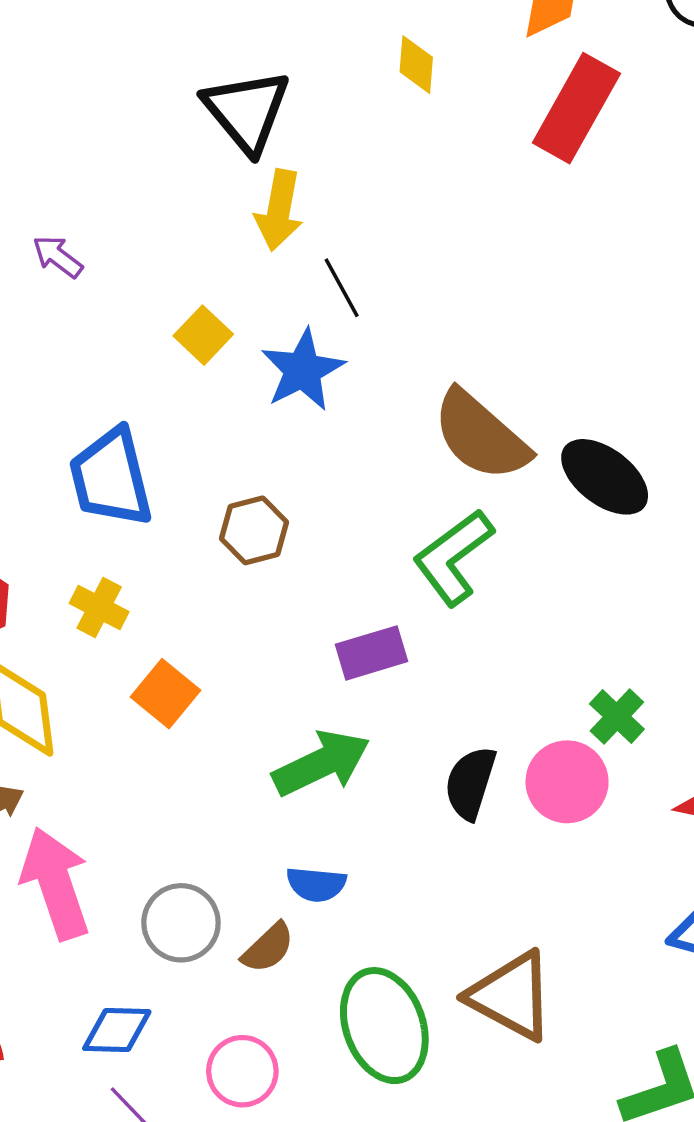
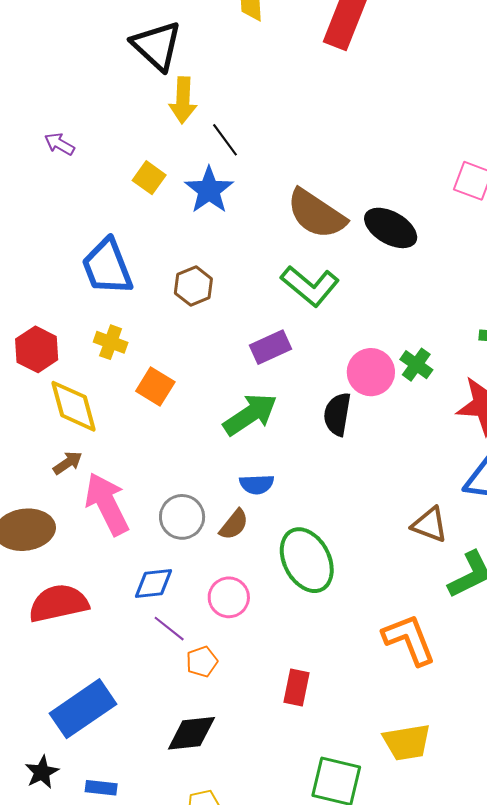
green L-shape: (453, 557) -> (310, 286), turned -96
pink circle: (567, 782) -> (371, 372), moved
brown triangle: (511, 996) -> (430, 525), moved, size x0.7

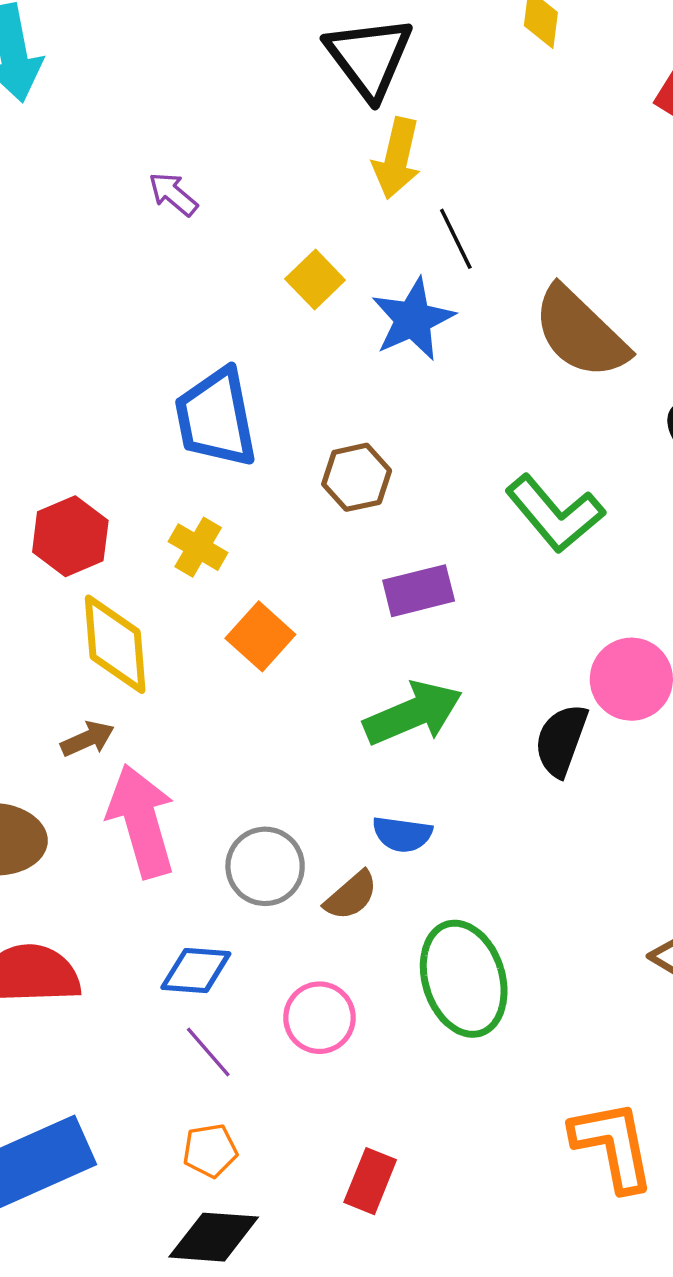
brown semicircle: (316, 214) -> (580, 333), moved
purple rectangle: (270, 347) -> (419, 591), moved
orange pentagon: (202, 662) -> (210, 1151), moved
red rectangle: (296, 688) -> (370, 1181), moved

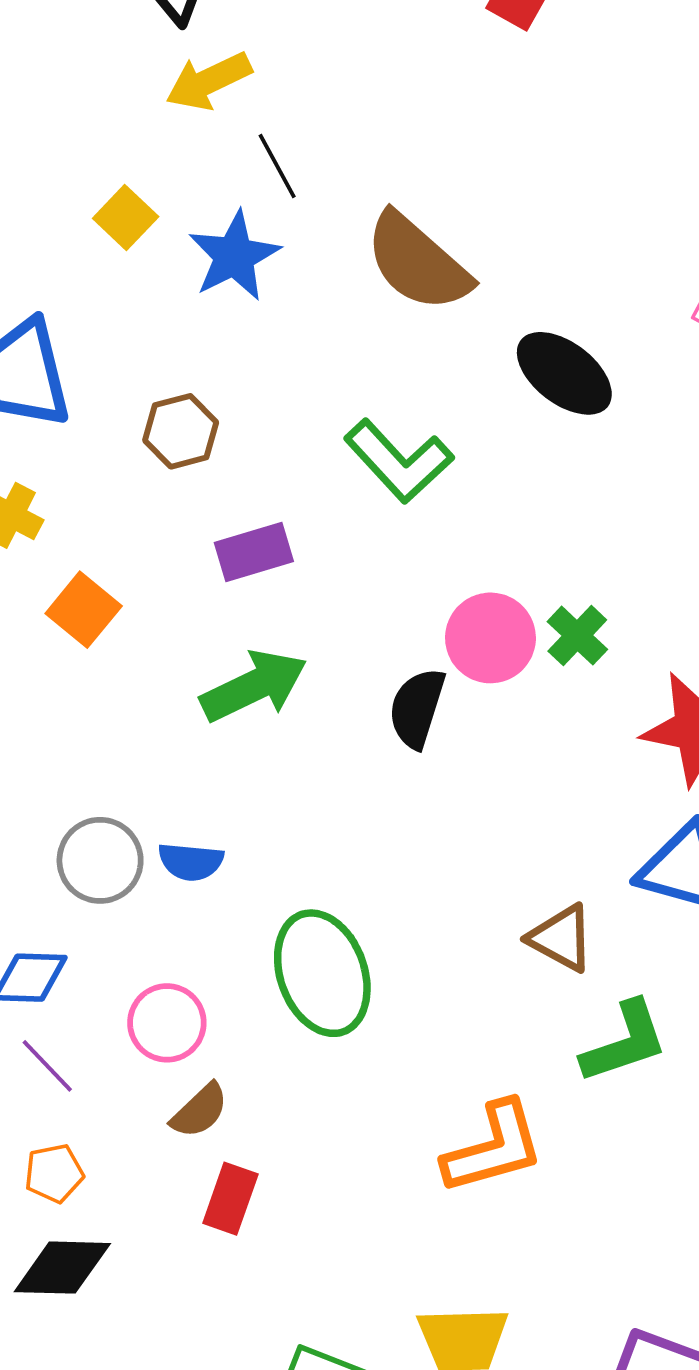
yellow arrow: (397, 158) -> (209, 81), turned 54
blue semicircle: (402, 834) -> (191, 862), moved
brown semicircle: (351, 896) -> (200, 1111), moved
orange L-shape: (613, 1146) -> (493, 1148), turned 88

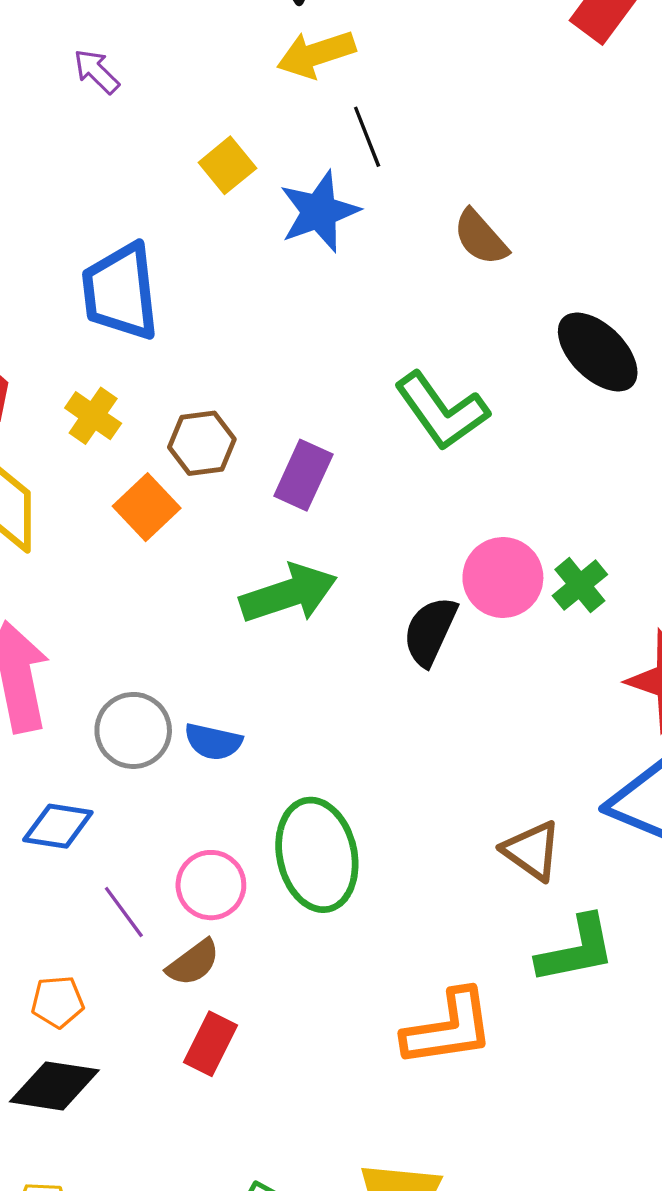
brown semicircle: (418, 262) -> (481, 237), size x0.6
brown hexagon: (181, 431) -> (202, 443), moved
purple rectangle: (254, 552) -> (303, 475), turned -56
pink circle: (167, 1023) -> (211, 885), moved
purple line: (47, 1066) -> (124, 912), moved

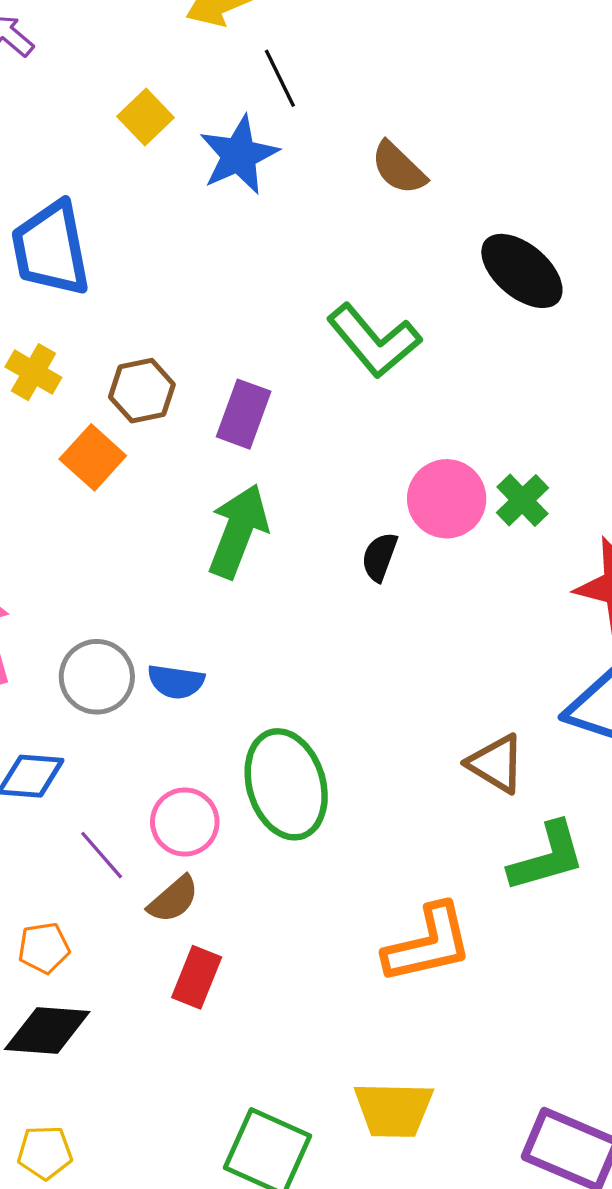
green arrow: (288, 594) -> (238, 531), turned -46
black semicircle: (430, 631) -> (380, 557), size x0.7

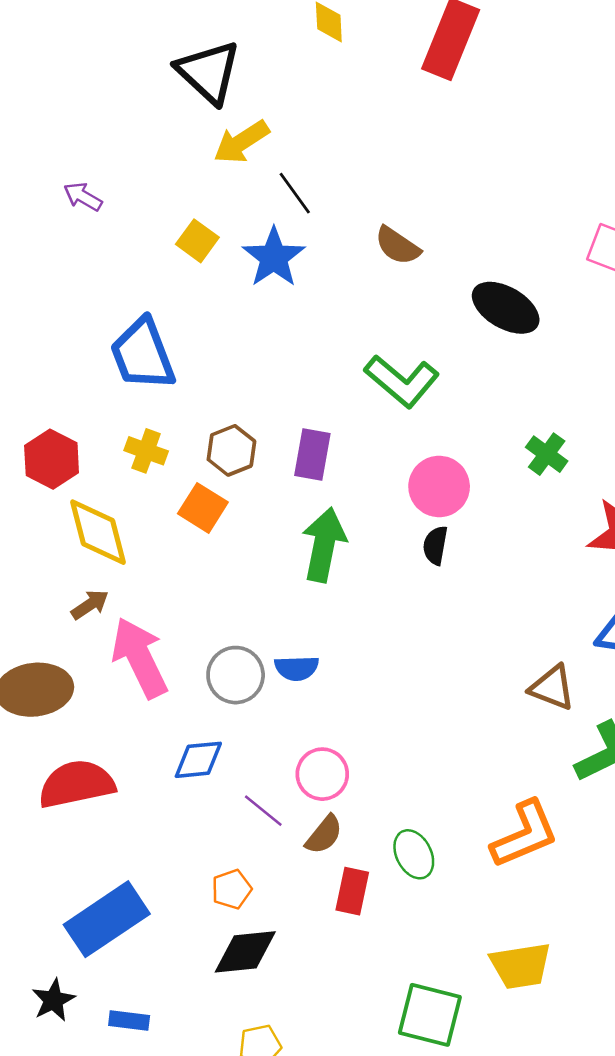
pink circle: (447, 499) -> (439, 486), moved
green cross: (522, 500) -> (547, 454), moved
green ellipse: (286, 784) -> (414, 854), moved, size x0.6

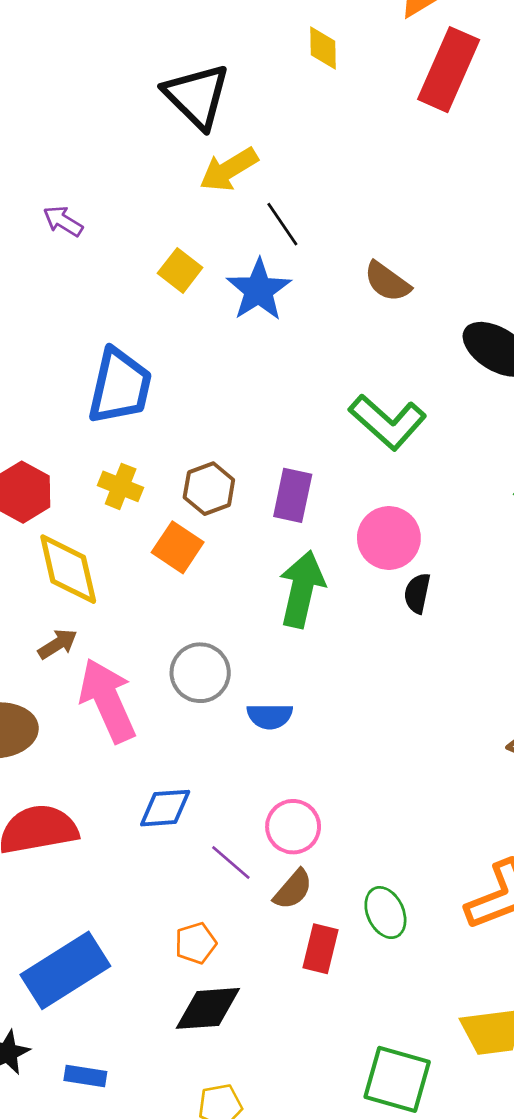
blue trapezoid: (143, 354) -> (120, 386), turned -148
pink circle: (439, 486) -> (389, 538), moved
gray circle: (236, 675) -> (200, 673), moved

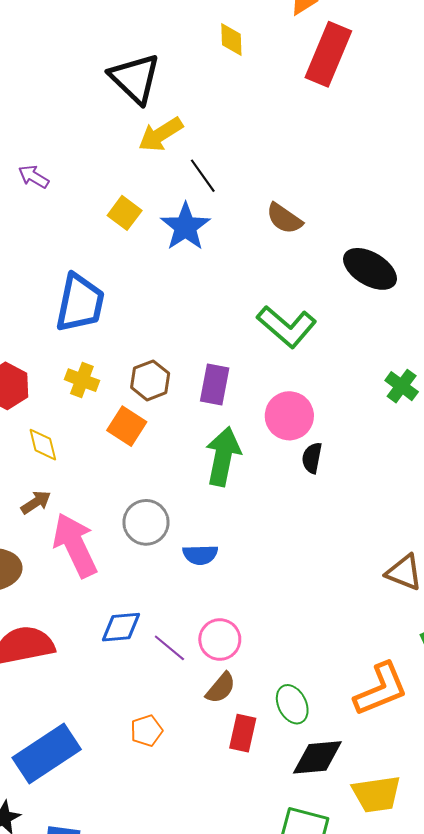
yellow diamond: (68, 569) -> (43, 445), size x0.6
purple line: (231, 863) -> (169, 648), moved
black diamond: (208, 1008) -> (317, 757), moved

